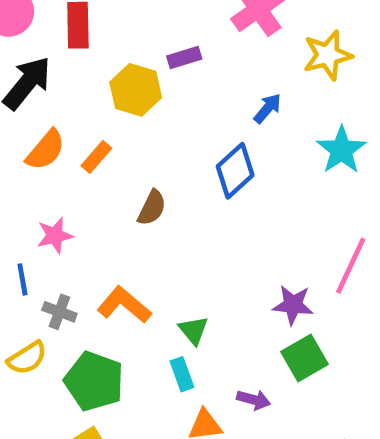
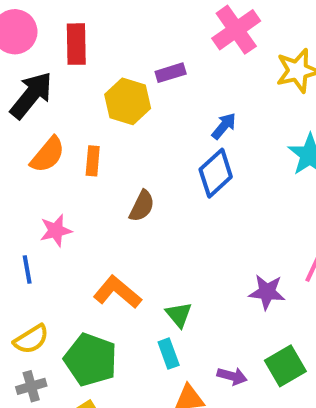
blue arrow: (267, 108) -> (224, 126), moved
orange rectangle: (96, 157) -> (93, 161), turned -36
gray cross: (59, 312) -> (31, 386), moved, turned -36
green square: (304, 358) -> (285, 366), moved

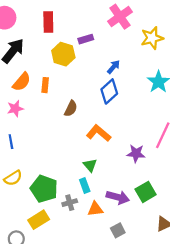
red rectangle: (76, 44) -> (48, 22), moved
pink star: (56, 231) -> (15, 109), moved
orange L-shape: (117, 292) -> (99, 133), moved
purple arrow: (232, 376) -> (118, 197), size x1.5
gray cross: (31, 386) -> (70, 203), moved

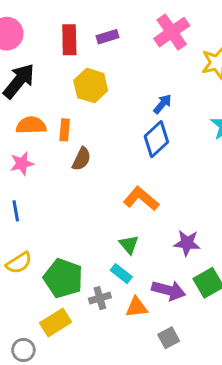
purple rectangle: (86, 39) -> (107, 37), moved
orange semicircle: (22, 82) -> (31, 125), turned -132
brown semicircle: (71, 109) -> (82, 159), moved
purple star: (136, 153) -> (187, 243), moved
cyan rectangle: (85, 185) -> (121, 274), turned -32

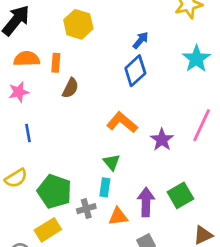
blue line: (16, 211) -> (28, 133), moved
purple star: (187, 243) -> (162, 140), moved, turned 30
cyan rectangle: (121, 274) -> (105, 187), turned 60
purple arrow: (169, 290) -> (146, 202), turned -104

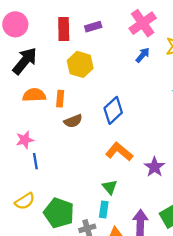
blue arrow: (141, 40) -> (143, 55), moved
blue diamond: (135, 71) -> (113, 110), moved
brown semicircle: (70, 88) -> (73, 121), turned 42
pink star: (19, 92) -> (25, 140), moved

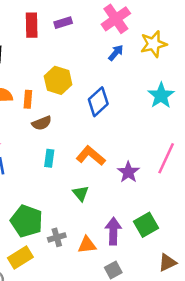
yellow hexagon: (80, 64) -> (58, 80), moved
blue diamond: (113, 110) -> (98, 102), moved
cyan rectangle: (104, 209) -> (49, 158), moved

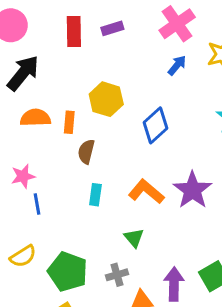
brown semicircle: (42, 123) -> (86, 152), turned 126
purple star: (128, 172) -> (192, 190), moved, size x1.4
gray cross: (57, 237) -> (117, 275), moved

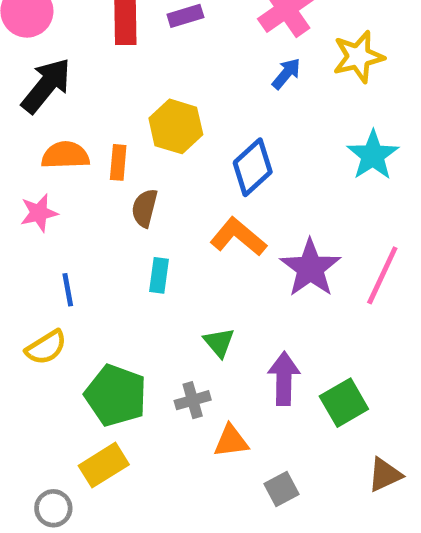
pink star: (23, 176) -> (39, 213), moved
orange L-shape: (146, 192) -> (238, 237), moved
yellow semicircle: (23, 256) -> (46, 347), moved
purple arrow: (174, 284) -> (284, 379), moved

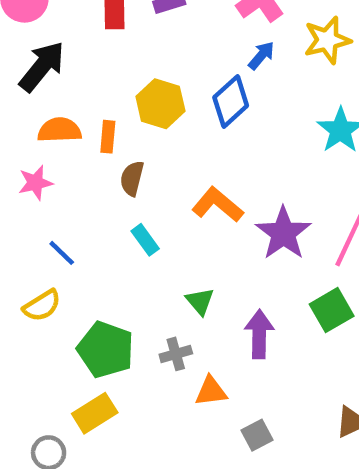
blue diamond: (253, 167) -> (231, 102), moved
cyan rectangle: (159, 275) -> (145, 240), turned -44
blue line: (68, 290) -> (62, 253), turned -36
green square: (344, 403) -> (332, 310), moved

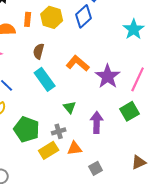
orange rectangle: (108, 137) -> (28, 19), moved
cyan rectangle: (145, 240) -> (45, 79), size x1.6
yellow rectangle: (95, 413) -> (49, 150), moved

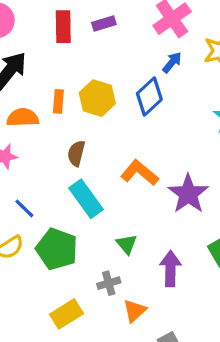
green pentagon: (27, 129) -> (57, 249), moved
orange triangle: (75, 148) -> (135, 311), turned -35
yellow rectangle: (49, 150) -> (67, 314), moved

